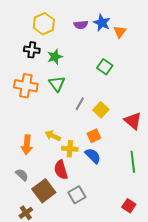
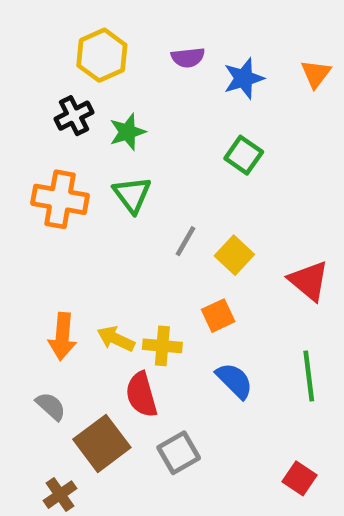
blue star: (102, 23) -> (244, 78), moved, turned 30
orange triangle: (120, 32) -> (316, 74), moved
black cross: (32, 50) -> (74, 116), turned -35
yellow arrow: (53, 136) -> (116, 339), moved
blue semicircle: (93, 156) -> (234, 381), moved

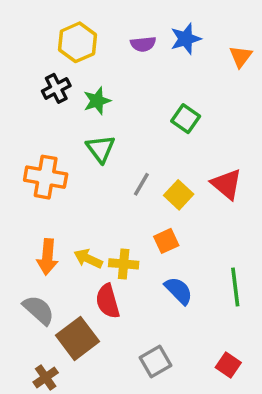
blue star: (244, 78) -> (186, 39), moved
orange cross: (60, 199) -> (46, 177), moved
red triangle: (309, 281) -> (226, 184), moved
gray semicircle: (51, 406) -> (39, 310), size x1.4
gray square: (179, 453) -> (156, 361), moved

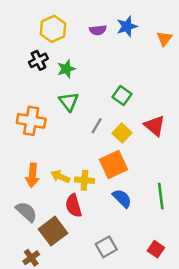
green square: (186, 119) -> (122, 95), moved
orange square: (166, 241) -> (114, 164), size x1.6

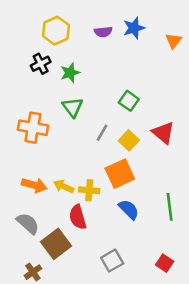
orange arrow: (32, 175) -> (34, 185), turned -80

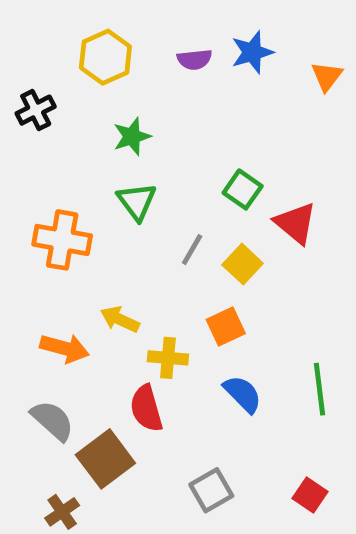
black cross: (41, 64) -> (36, 110), moved
red triangle: (163, 133) -> (296, 223), moved
orange square: (120, 174) -> (226, 327), size x0.7
yellow arrow: (64, 186) -> (120, 319), moved

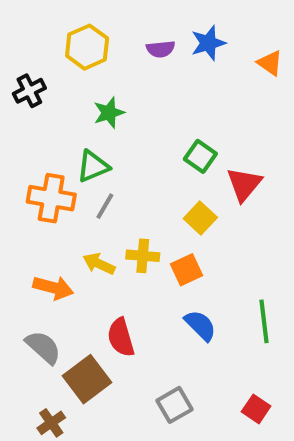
orange triangle: (327, 76) -> (270, 63), turned -32
green triangle: (137, 201) -> (93, 166), moved, turned 44
red triangle: (296, 223) -> (244, 184), turned 30
gray line: (192, 250) -> (105, 206), moved
yellow cross: (168, 358) -> (143, 256), moved

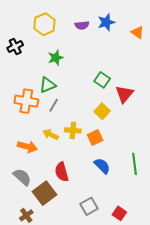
red square: (256, 409) -> (119, 213), moved

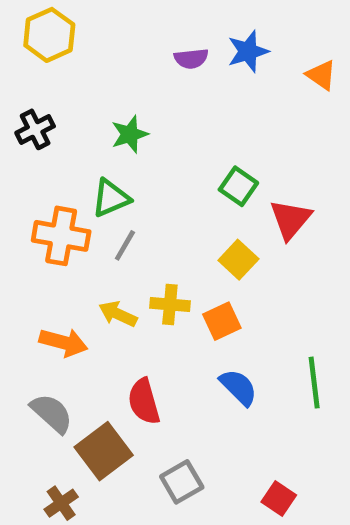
yellow hexagon: (44, 24) -> (49, 35), moved
black cross: (15, 47) -> (35, 129), moved
gray square: (89, 206) -> (182, 482), moved

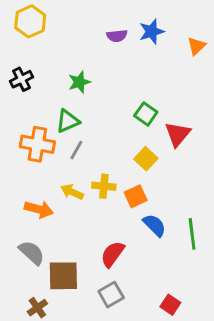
orange triangle: (321, 75) -> (196, 46), turned 42
blue semicircle: (238, 387) -> (154, 225), moved
red semicircle: (144, 401) -> (113, 254), moved, turned 52
brown square: (104, 451) -> (63, 276), turned 36

